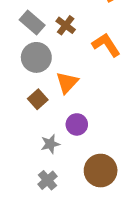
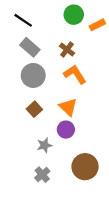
brown cross: (66, 25) -> (67, 50), moved
orange L-shape: (106, 45) -> (75, 74), moved
orange triangle: (67, 83) -> (68, 107), moved, turned -30

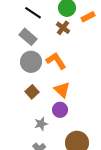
black line: (23, 20) -> (33, 13), moved
brown cross: (67, 50) -> (63, 28), moved
orange L-shape: (75, 74) -> (56, 61), moved

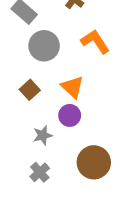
orange L-shape: (56, 61) -> (95, 42), moved
gray circle: (31, 62) -> (44, 46), moved

